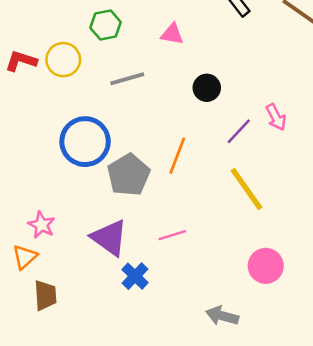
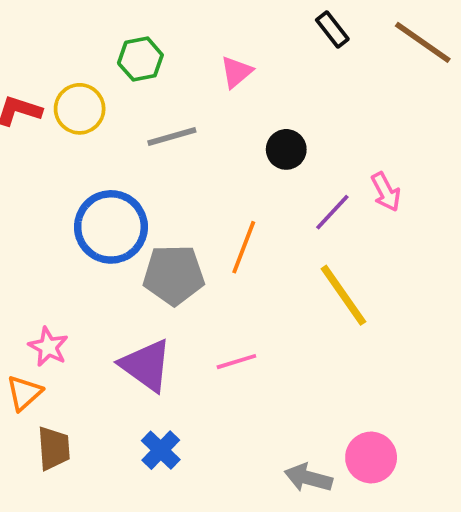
pink triangle: (172, 34) -> (236, 72), turned -50
gray pentagon: (129, 175) -> (174, 275), turned 30
pink circle: (266, 266) -> (371, 458), moved
blue cross: (135, 276) -> (161, 450), moved

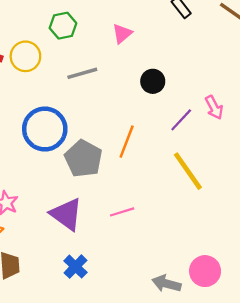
gray pentagon: (174, 275) -> (83, 159), turned 30

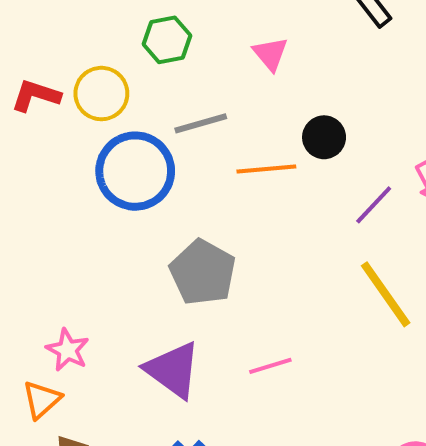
pink triangle: (122, 34) -> (270, 54), turned -30
blue circle: (45, 129) -> (135, 171), moved
orange line: (127, 142) -> (266, 169), moved, turned 64

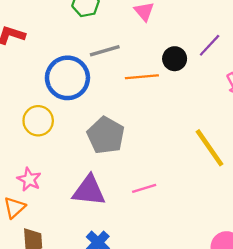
yellow circle: (101, 94) -> (38, 121), moved
purple line: (374, 205) -> (210, 45), moved
purple triangle: (173, 370) -> (89, 191), turned -30

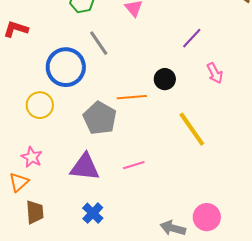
gray line: (105, 51) -> (99, 43), turned 72
black circle: (175, 59) -> (165, 79), moved
orange line: (142, 77) -> (132, 97), moved

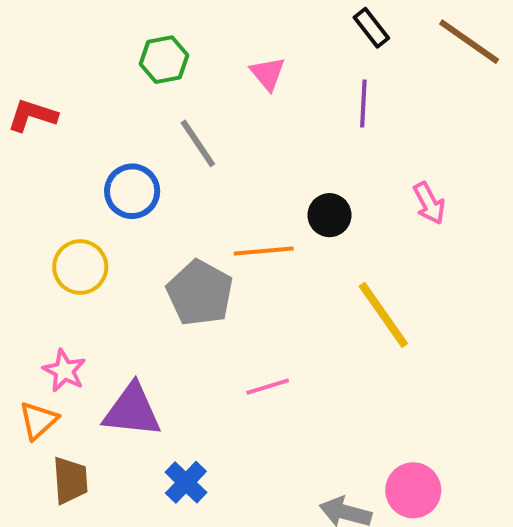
purple line: (192, 38) -> (363, 103), moved, turned -40
blue circle: (66, 67) -> (132, 191), size x0.7
purple triangle: (85, 167) -> (132, 411), moved

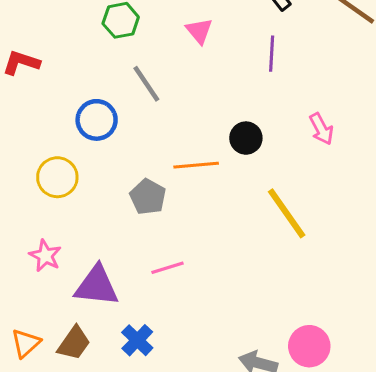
gray pentagon: (200, 293) -> (148, 197), size x0.7
pink line: (268, 387) -> (167, 268), moved
orange triangle: (38, 421) -> (26, 343), moved
brown trapezoid: (70, 480) -> (74, 343), moved, turned 39

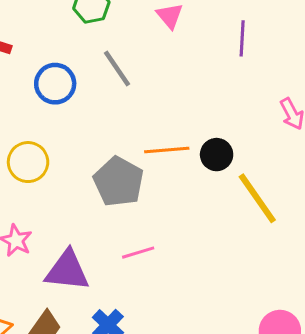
blue circle: (97, 120) -> (55, 84), moved
black circle: (246, 138) -> (217, 155), moved
gray pentagon: (148, 197) -> (119, 182), size x1.4

